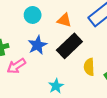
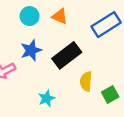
orange triangle: (64, 20) -> (60, 16), moved

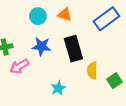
blue star: (31, 50) -> (41, 46), turned 30
black rectangle: (67, 55) -> (73, 49), turned -65

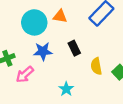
cyan circle: (38, 16) -> (34, 22), size x1.5
black rectangle: (73, 49) -> (74, 48), size x0.6

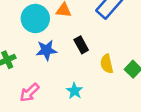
pink arrow: (25, 74) -> (29, 93), moved

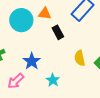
black rectangle: (81, 45) -> (58, 32), moved
blue star: (46, 50) -> (32, 61), moved, turned -30

